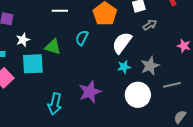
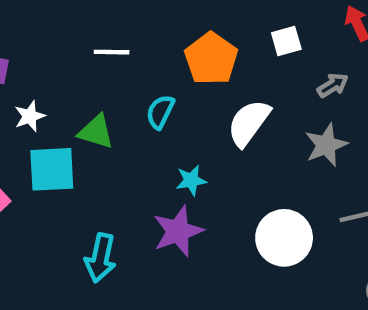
gray arrow: (150, 25) -> (333, 85), moved
gray star: (150, 66) -> (326, 145), moved
cyan star: (124, 67) -> (191, 180), moved

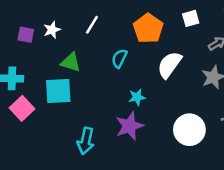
white line: (112, 52) -> (92, 25), turned -60
white star: (30, 116) -> (52, 30), moved
green triangle: (96, 132) -> (71, 62), moved

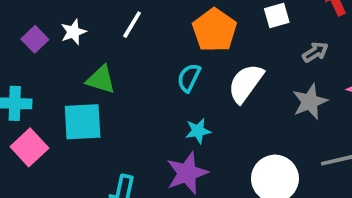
purple square: (26, 35) -> (35, 39), turned 35
cyan semicircle: (119, 58) -> (189, 78), moved

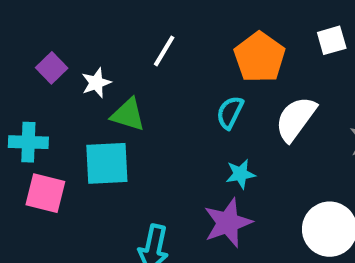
white star: (73, 32) -> (96, 83), moved
pink square: (29, 147) -> (45, 193), turned -33

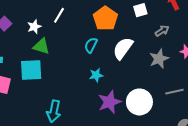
white star: (96, 83) -> (34, 27), moved
purple star: (228, 223) -> (109, 102), moved

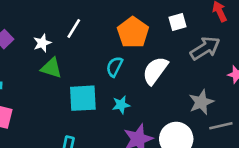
gray arrow: (162, 31) -> (205, 48), size x1.6
gray star: (159, 59) -> (201, 102), moved
cyan square: (31, 70) -> (83, 98), moved

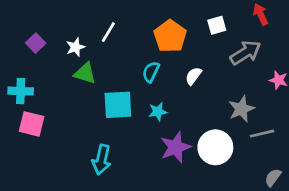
white semicircle: (155, 71) -> (193, 76), size x0.6

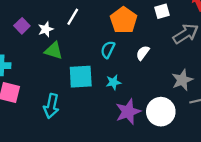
purple square: (36, 43) -> (22, 26), moved
cyan arrow: (102, 160) -> (51, 106), moved

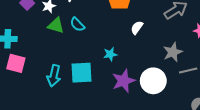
cyan semicircle: (108, 50) -> (77, 24), moved, turned -70
cyan square: (81, 77) -> (82, 73), moved

